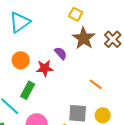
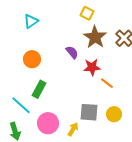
cyan triangle: (20, 22) -> (31, 21), size x0.7
red star: (45, 68) -> (92, 67), moved

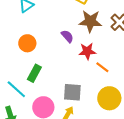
brown star: (95, 37) -> (90, 21), turned -30
gray square: (89, 112) -> (72, 92), moved
yellow circle: (114, 114) -> (109, 98), size x1.5

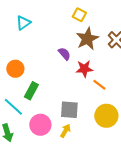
brown star: (90, 21) -> (87, 39), turned -30
orange circle: (27, 43) -> (15, 69), moved

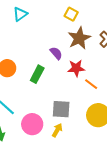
cyan triangle: (23, 23) -> (20, 14), moved
green rectangle: (31, 91) -> (37, 74), moved

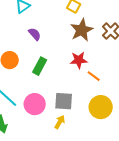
purple semicircle: (56, 53) -> (35, 34), moved
pink circle: (32, 124) -> (35, 104), moved

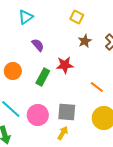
brown star: (82, 30) -> (85, 41), size x0.6
red star: (79, 60) -> (65, 65), moved

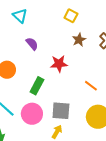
cyan triangle: (26, 17) -> (20, 16), turned -42
green rectangle: (43, 77) -> (37, 86), moved

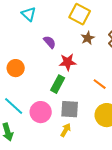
yellow square: (71, 16) -> (80, 14), size x1.5
purple semicircle: (32, 44) -> (50, 42), moved
green rectangle: (37, 86) -> (58, 84), moved

